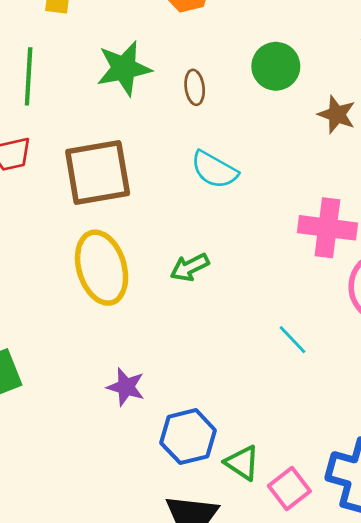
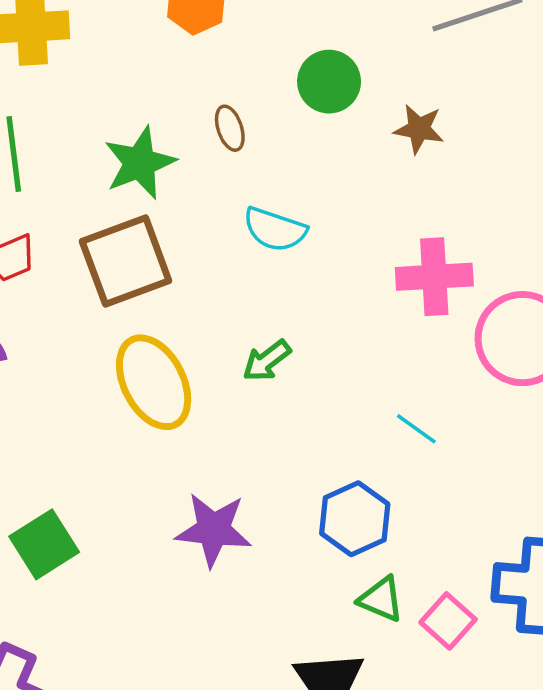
green star: (124, 68) -> (140, 163), moved
purple star: (126, 387) -> (213, 530), size x1.5
blue hexagon: (188, 437) -> (355, 519), moved

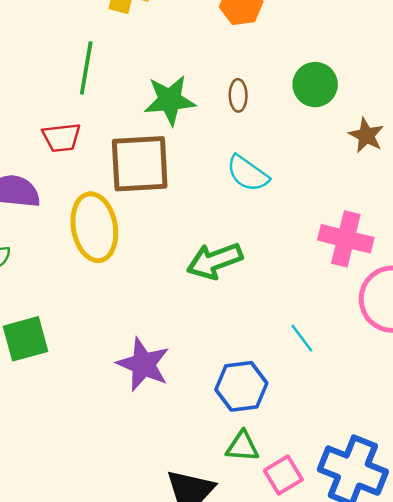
green arrow: (267, 361) -> (215, 261), size x1.5
yellow ellipse: (154, 382) -> (94, 227), moved
green triangle: (381, 599) -> (242, 446), turned -36

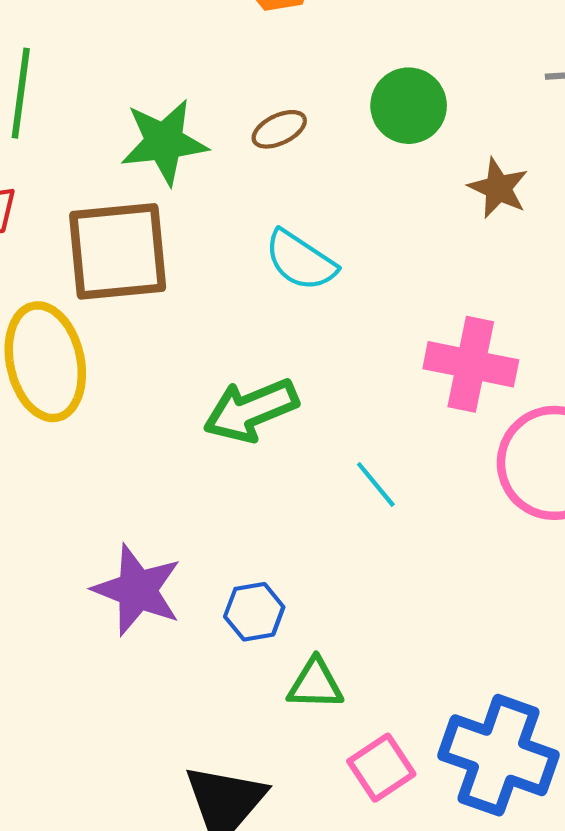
brown ellipse: (238, 95) -> (279, 129), turned 68
cyan line: (302, 338) -> (376, 484), moved
blue hexagon: (241, 386) -> (254, 612), moved, size x0.7
green triangle: (242, 446) -> (315, 684), moved

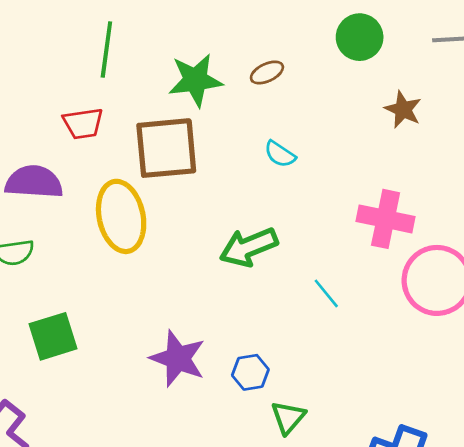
green circle: (409, 106) -> (360, 37), moved
cyan semicircle: (300, 260) -> (280, 154), size x0.7
green triangle: (315, 684) -> (288, 417), turned -51

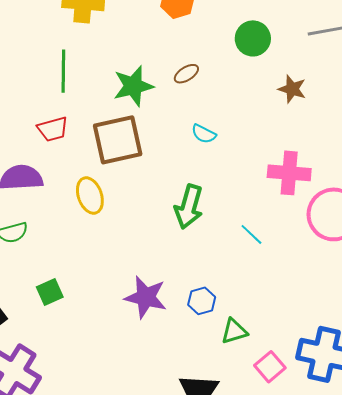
yellow ellipse: (121, 216) -> (90, 196), size x0.7
green arrow: (249, 247) -> (189, 207), turned -45
green square: (53, 336) -> (50, 292), size x0.7
green triangle: (288, 417) -> (234, 331), turned 40

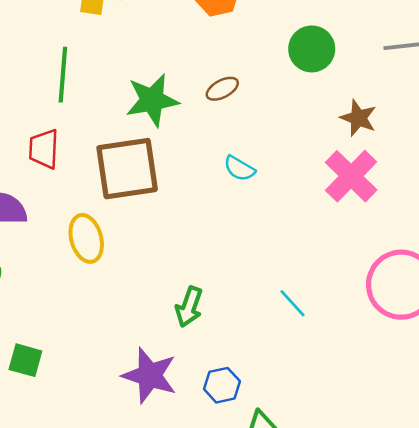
red trapezoid: (53, 129) -> (44, 149), turned 104
pink cross: (289, 173) -> (351, 176), moved, turned 36
green arrow: (189, 207) -> (189, 307), moved, size x0.7
green square: (50, 292) -> (25, 360), turned 36

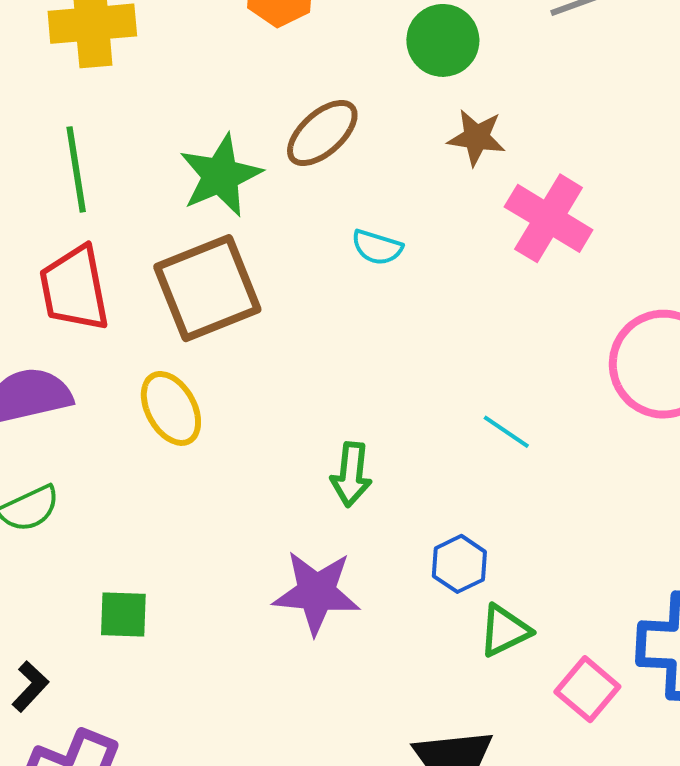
brown ellipse: (222, 89) -> (322, 133), size x1.5
brown star: (358, 118) -> (477, 137), moved
red trapezoid: (44, 149) -> (74, 288), size x1.4
blue hexagon: (222, 385) -> (459, 564), moved

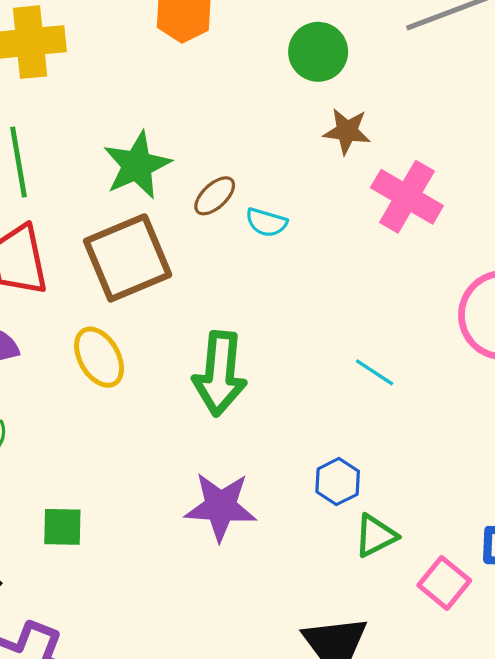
brown ellipse: (322, 133) -> (215, 196), moved, size x0.7
green arrow: (351, 474) -> (220, 374), moved, size x1.6

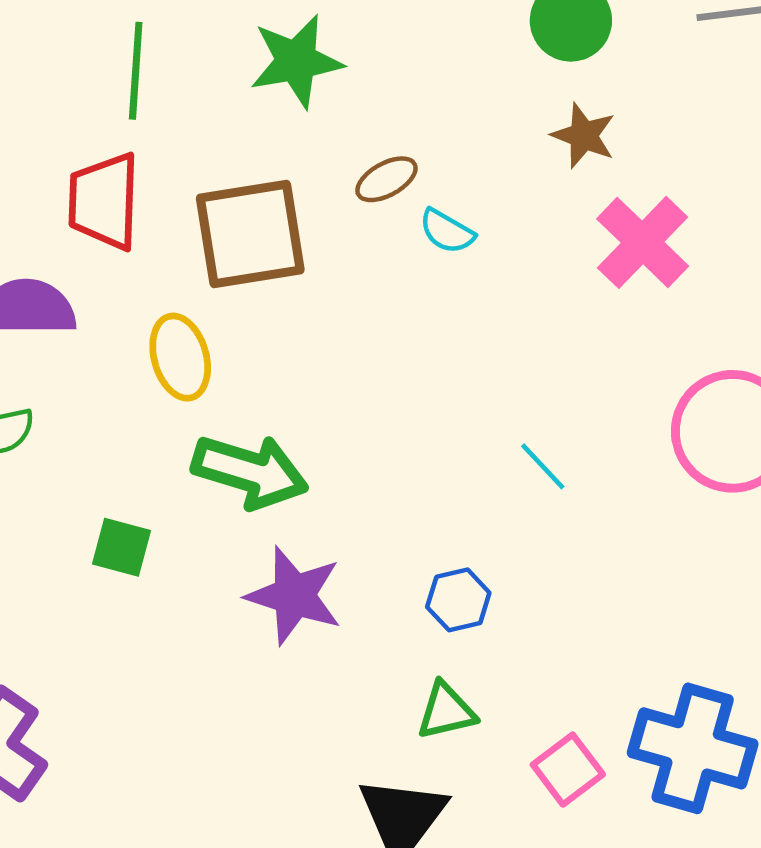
green star: (137, 165) -> (296, 61), moved
green arrow: (220, 374) -> (250, 472), moved, turned -92
green square: (62, 527) -> (122, 547), moved
green triangle: (376, 536) -> (446, 711), moved

